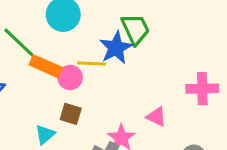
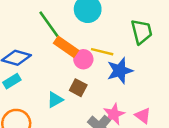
blue star: (116, 48) -> (120, 71), moved
pink triangle: (156, 117) -> (143, 116), moved

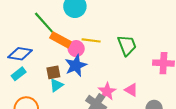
green trapezoid: (142, 32) -> (127, 45), moved
blue star: (120, 71) -> (76, 65), moved
brown square: (78, 88) -> (53, 72), moved, turned -32

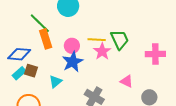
orange rectangle: (60, 40) -> (46, 39), moved, turned 48
yellow line: (91, 40) -> (97, 40), moved
brown square: (53, 72) -> (31, 71), moved, turned 32
pink star: (107, 91) -> (102, 51), moved

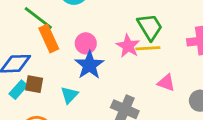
yellow line: (97, 40) -> (148, 48), moved

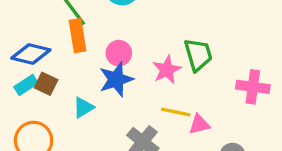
yellow line: (148, 48) -> (176, 112), moved
pink triangle: (166, 83) -> (199, 124), turned -48

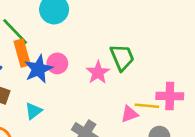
blue star: (116, 79) -> (38, 69), moved
pink cross: (253, 87) -> (170, 96), moved
yellow line: (176, 112) -> (147, 106), moved

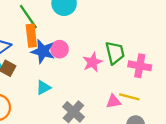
blue star: (38, 69) -> (43, 51), turned 30
pink cross: (170, 96) -> (140, 66), moved
cyan triangle: (33, 111) -> (43, 88), moved

